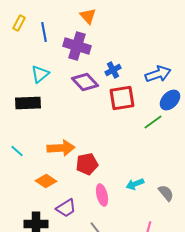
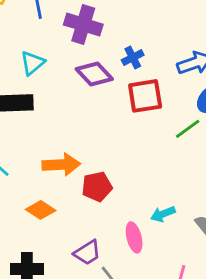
pink ellipse: (102, 195) -> (134, 237), moved
purple trapezoid: (66, 208) -> (87, 253), moved

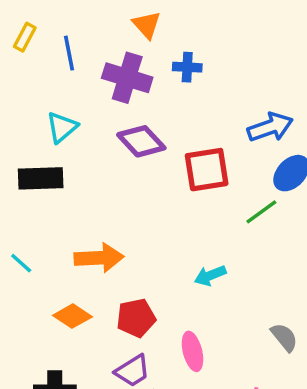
blue cross: (133, 57) -> (187, 67), moved, turned 30
red pentagon: (97, 187) -> (136, 318), moved
cyan arrow: (163, 214) -> (210, 275), moved

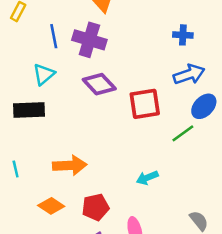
blue line: (69, 53) -> (54, 36), moved
blue cross: (187, 67) -> (183, 35), moved
cyan line: (21, 263) -> (16, 169), turned 35

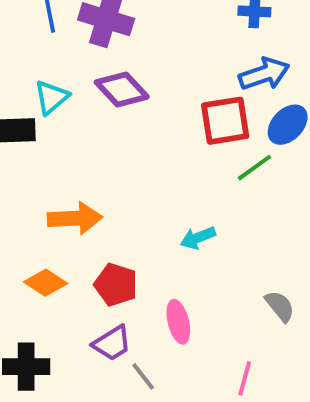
cyan triangle: (44, 74) -> (51, 97), moved
red square: (145, 104) -> (225, 121), moved
red pentagon: (96, 207) -> (116, 285), turned 30

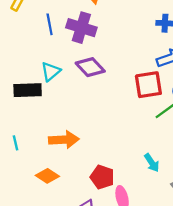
cyan arrow: (198, 238) -> (152, 163), moved, turned -102
red pentagon: (116, 285) -> (102, 177), moved

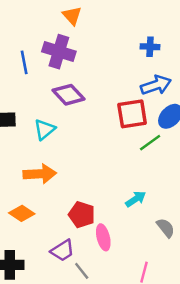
blue line: (50, 24) -> (24, 62), moved
cyan triangle: (51, 72) -> (45, 129), moved
cyan arrow: (152, 163) -> (136, 199), turned -90

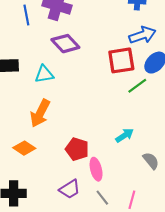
cyan triangle: (45, 129) -> (44, 74), turned 30
orange arrow: (40, 174) -> (40, 113), turned 120
purple trapezoid: (62, 251) -> (70, 189), moved
gray line: (82, 271) -> (102, 198), moved

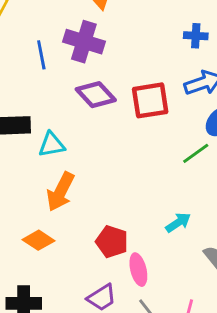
red square: (121, 60) -> (150, 100), moved
cyan triangle: (44, 74) -> (52, 145), moved

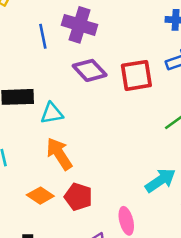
orange arrow: (60, 192) -> (59, 154), turned 120
cyan arrow: (178, 223) -> (160, 180), size x1.4
red pentagon: (112, 242) -> (78, 197), moved

